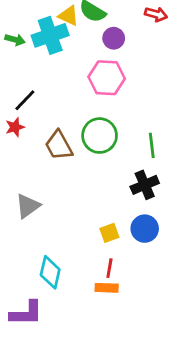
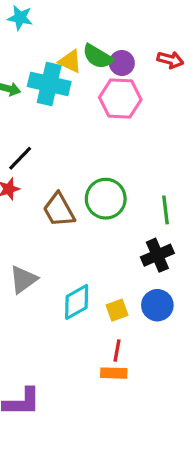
cyan cross: (50, 35) -> (49, 84), turned 32
purple circle: (114, 38) -> (122, 63), moved
pink hexagon: (107, 78) -> (120, 99), moved
cyan diamond: (50, 272) -> (77, 302), moved, turned 48

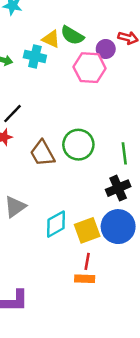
purple circle: (122, 63) -> (106, 49), moved
cyan cross: (49, 84) -> (35, 56), size x0.7
blue circle: (157, 305) -> (118, 227), size x1.4
yellow square: (117, 310) -> (87, 230), size x1.5

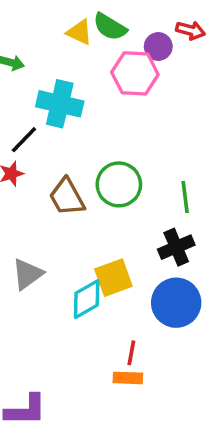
cyan cross: (35, 56) -> (60, 104), moved, size x1.4
yellow square: (87, 230) -> (113, 278), moved

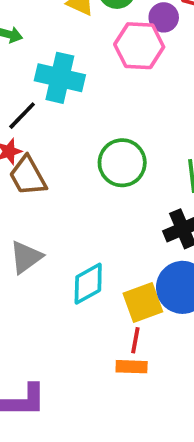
brown trapezoid: (67, 197) -> (28, 176), moved
yellow square: (113, 278) -> (143, 302), moved

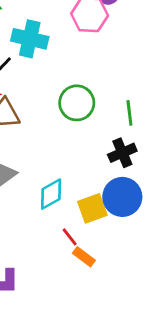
red line: (135, 340) -> (70, 237), moved, turned -48
orange rectangle: (132, 367) -> (84, 257), turned 35

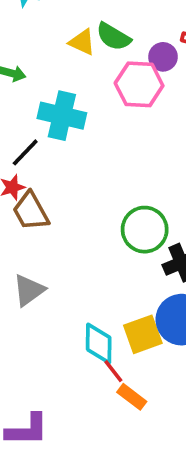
green circle: (77, 103) -> (145, 230), moved
cyan diamond: (51, 194) -> (99, 343), moved, turned -60

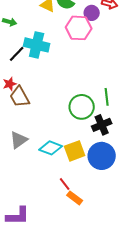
black line: (25, 152) -> (17, 54), moved
yellow square: (143, 334) -> (75, 151), moved
cyan diamond: (99, 343) -> (51, 148), moved, turned -70

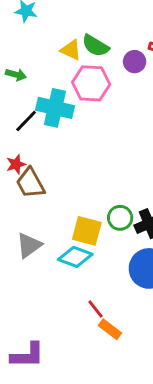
pink hexagon: (79, 28) -> (91, 83), moved
green circle: (82, 107) -> (120, 218), moved, size x0.7
yellow square: (75, 151) -> (87, 231), moved, turned 35

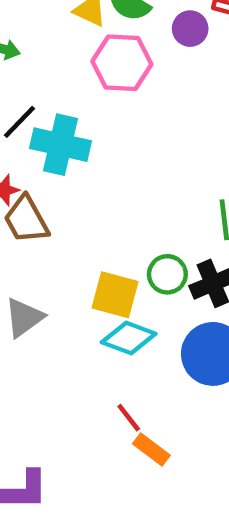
cyan cross: (55, 108) -> (60, 145), moved
cyan diamond: (75, 257) -> (129, 338), moved

